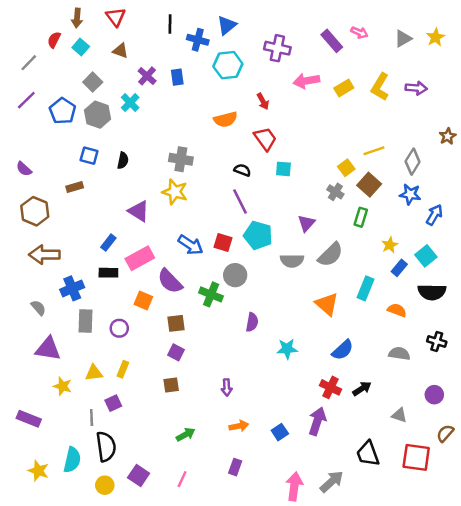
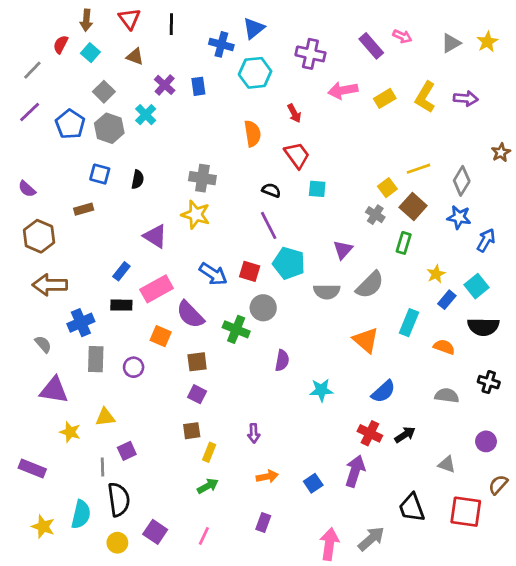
black line: (170, 24) -> (171, 24), moved
orange semicircle: (225, 119) -> (252, 134), turned -85
yellow rectangle: (123, 369) -> (209, 452), moved

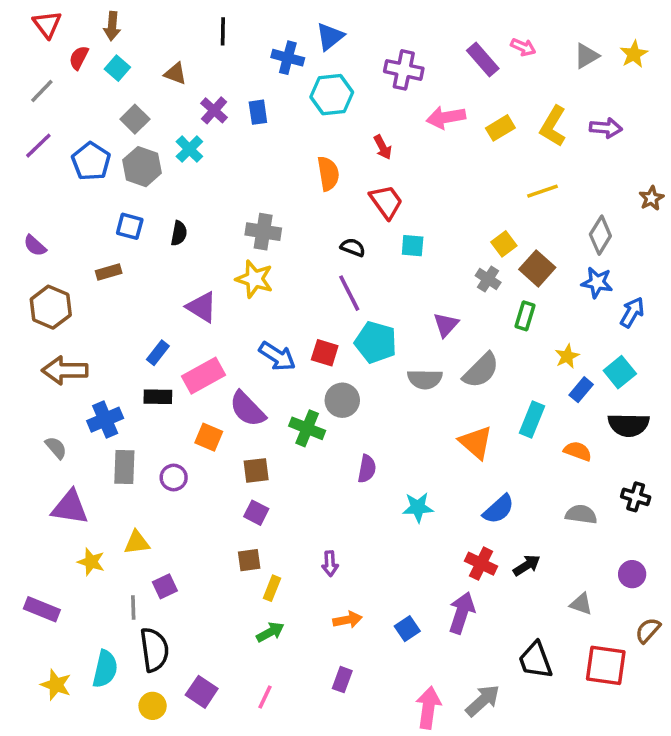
red triangle: (130, 19) -> (47, 24), moved
yellow line: (418, 169) -> (543, 191), moved

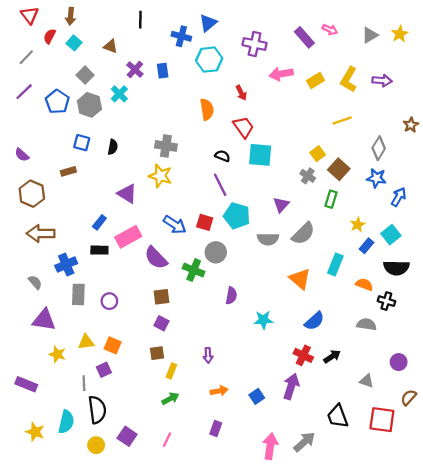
cyan square: (413, 246) -> (260, 155), size x1.6
orange square: (209, 437) -> (113, 345), moved
black cross: (636, 497) -> (386, 301), moved

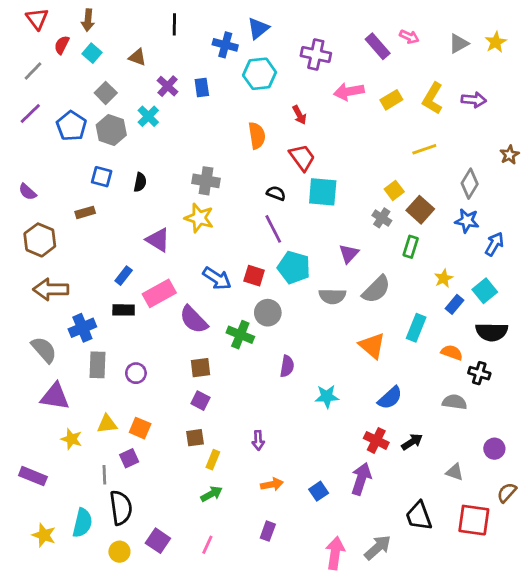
gray semicircle: (35, 282) -> (44, 350), size x1.5

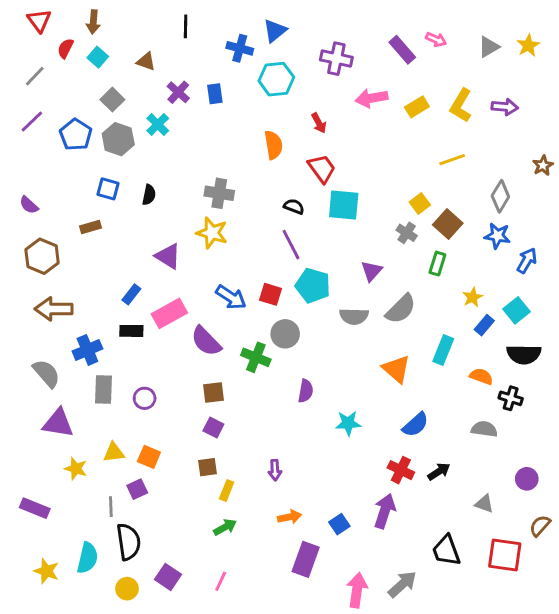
purple rectangle: (268, 531) -> (306, 559), moved, size x1.6

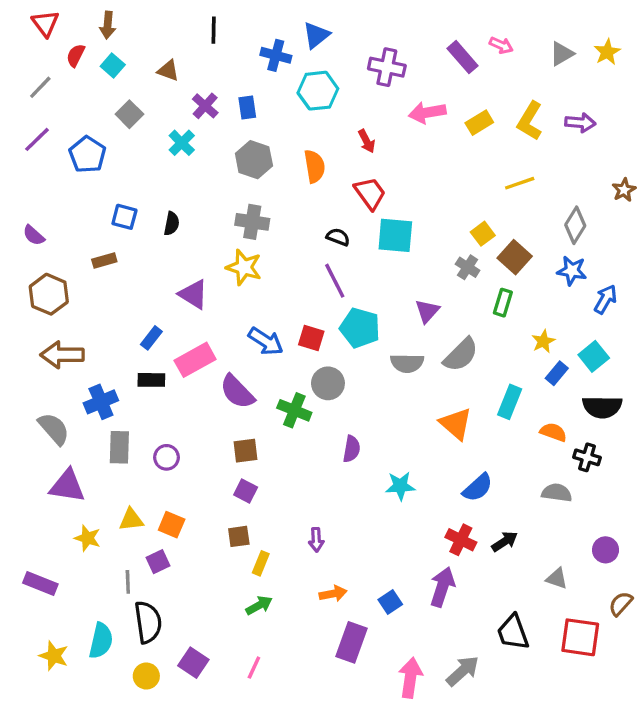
gray hexagon: (118, 139) -> (254, 160), moved

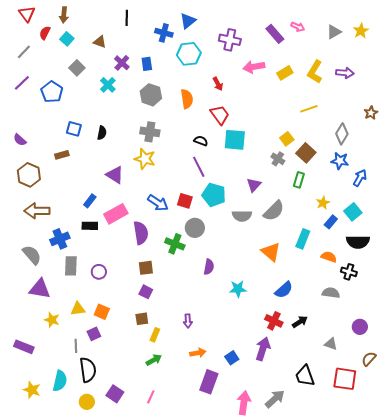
purple semicircle: (237, 392) -> (141, 233), turned -145

